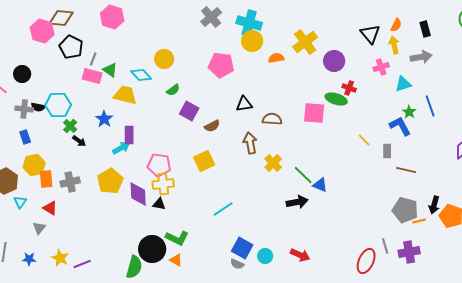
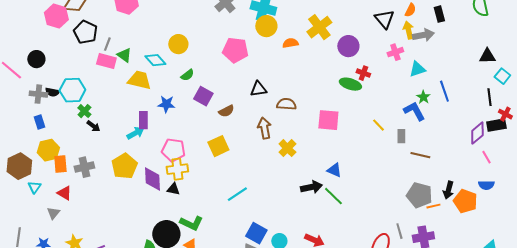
gray arrow: (421, 57) -> (423, 35), moved
pink square: (314, 113) -> (328, 120), moved
blue star: (104, 119) -> (166, 104), moved, turned -30
green line: (303, 175) -> (333, 196), moved

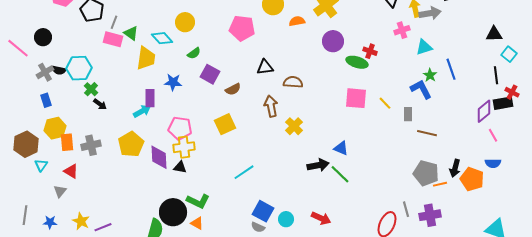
purple circle: (348, 46) -> (333, 41), moved
yellow trapezoid: (139, 80) -> (146, 58), turned 85
gray cross: (38, 94) -> (45, 72), turned -36
pink square: (328, 120) -> (356, 98), moved

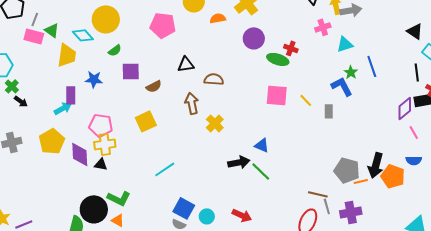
yellow circle: (185, 22) -> (106, 19), size x1.4
black triangle: (494, 34) -> (415, 31), turned 36
purple square: (210, 74) -> (131, 71), turned -30
brown line: (427, 133) -> (318, 194), moved
black arrow: (455, 168) -> (376, 165), size x1.4

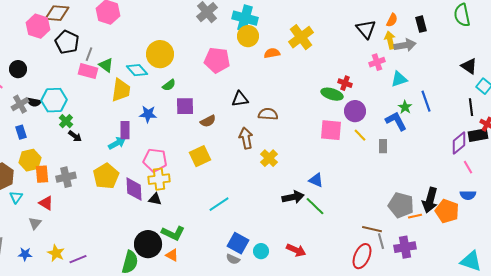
purple circle: (254, 38) -> (355, 111), moved

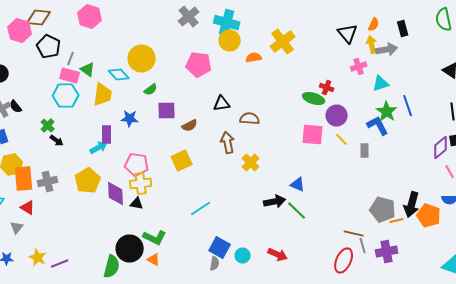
cyan hexagon: (54, 100) -> (66, 96), moved
black semicircle: (34, 102) -> (16, 106), turned 40
green star: (405, 107) -> (387, 112), size x1.5
orange rectangle: (42, 174) -> (24, 178), size x1.4
gray semicircle: (233, 259) -> (215, 264), turned -104

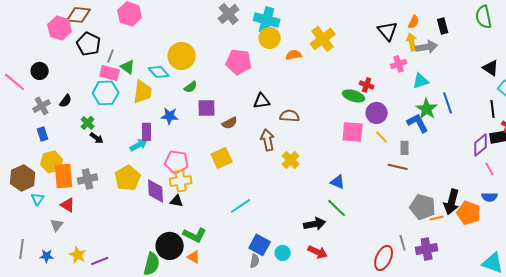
black semicircle: (16, 106) -> (66, 101), moved, turned -104
black arrow: (275, 202) -> (315, 224), moved
brown line: (354, 234) -> (398, 167), moved

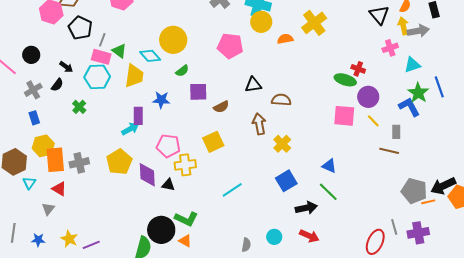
black arrow: (97, 138) -> (66, 67), moved
yellow cross: (181, 181) -> (185, 165), moved
black arrow: (452, 202) -> (443, 186), turned 50
blue square: (260, 245) -> (286, 181), moved, turned 30

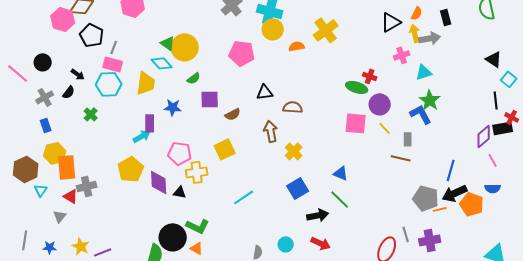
black triangle: (379, 15) -> (391, 22), turned 40
green triangle: (119, 51) -> (168, 43), moved
blue line: (439, 87) -> (451, 170), moved, turned 35
gray cross: (79, 163) -> (87, 186), moved

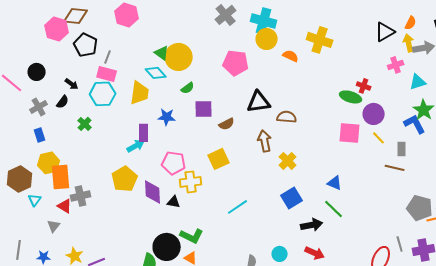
yellow cross: (326, 30) -> (320, 40), turned -35
orange semicircle: (297, 46) -> (291, 56), turned 35
black triangle: (265, 92) -> (259, 102), size x1.4

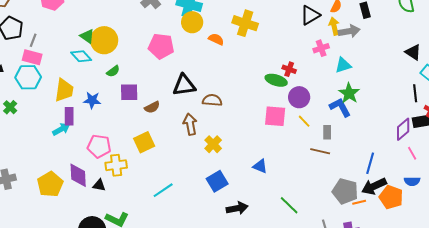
yellow trapezoid: (140, 93) -> (64, 90), moved
yellow pentagon: (125, 179) -> (50, 184), moved
green line: (334, 209) -> (289, 205), moved

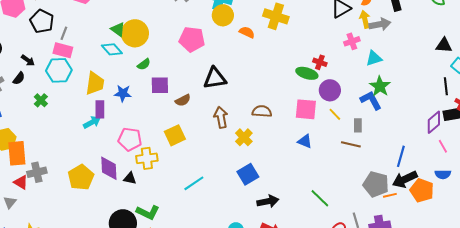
black triangle: (413, 52) -> (444, 45), turned -30
brown semicircle: (212, 100) -> (262, 111), moved
blue triangle: (260, 166) -> (305, 141), moved

